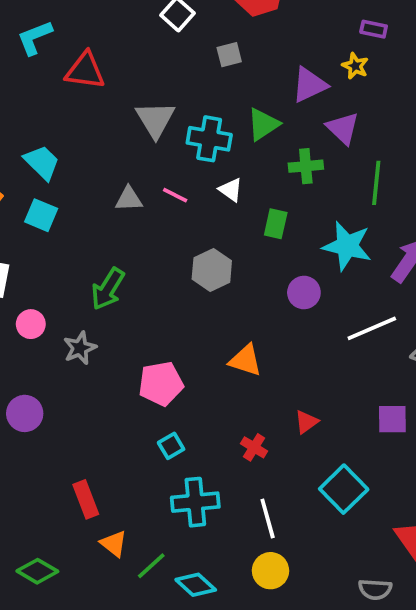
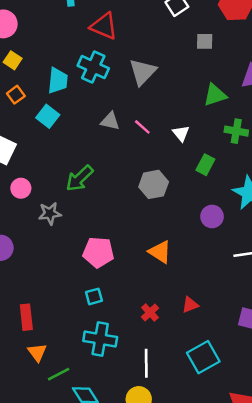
cyan cross: (209, 139) -> (93, 67), moved
cyan trapezoid: (42, 162) -> (58, 81), turned 36

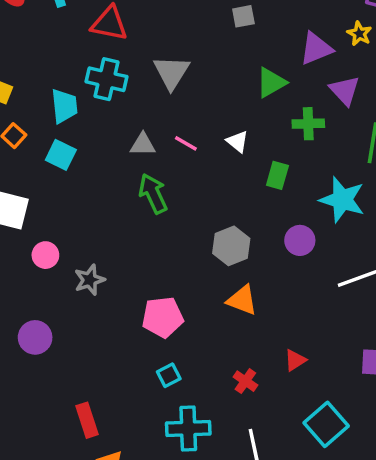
green arrow: (80, 178) -> (153, 194), moved, turned 120
gray hexagon: (154, 184) -> (231, 246), moved

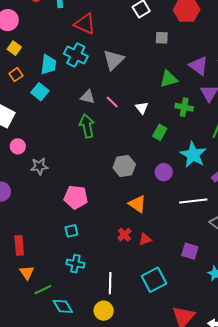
purple triangle: (316, 48) -> (198, 66), turned 45
orange triangle: (242, 300) -> (137, 204), moved
red cross: (245, 381) -> (124, 235), moved
cyan cross: (188, 429) -> (75, 264), size x0.7

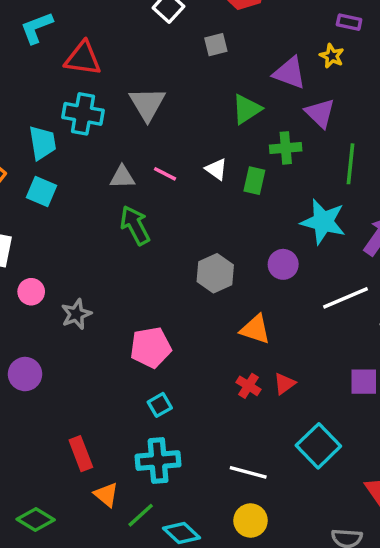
green rectangle: (160, 132) -> (254, 181), moved
cyan cross: (75, 264) -> (158, 461), moved, size x1.4
white line: (110, 283) -> (248, 472), turned -60

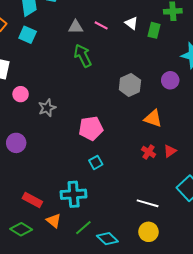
red rectangle: (81, 454) -> (32, 200), moved, turned -42
cyan cross: (158, 461) -> (74, 194), moved
orange triangle: (106, 495) -> (54, 221), moved

